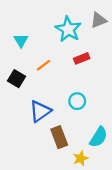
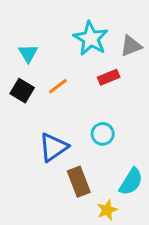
gray triangle: (99, 20) -> (131, 46), moved
black square: (17, 79) -> (22, 91), moved

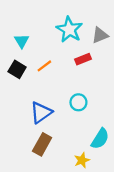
brown rectangle: (79, 182) -> (42, 144), moved, turned 50

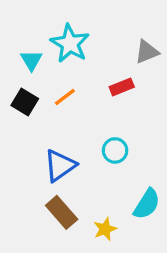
cyan star: (69, 30) -> (70, 43), moved
brown rectangle: (42, 144) -> (62, 212), turned -70
yellow star: (82, 160) -> (105, 229), moved

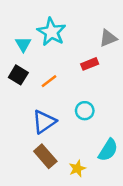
orange line: (65, 97) -> (49, 81), moved

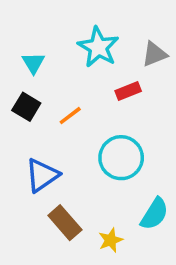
cyan star: (51, 32) -> (98, 47), moved
cyan circle: (85, 111) -> (121, 158), size x1.6
blue triangle: (44, 122) -> (42, 175), moved

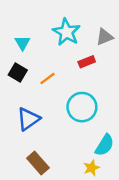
brown rectangle: (65, 223) -> (38, 163), moved
yellow star: (111, 240) -> (91, 168), moved

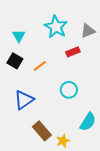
cyan circle: (82, 107) -> (69, 90), size x0.7
brown rectangle: (38, 163) -> (42, 131), moved
yellow star: (91, 168) -> (63, 141), moved

